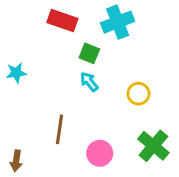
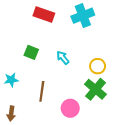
green square: (89, 53) -> (31, 52), moved
cyan star: (16, 73) -> (11, 80), moved
green cross: (153, 146) -> (95, 89), moved

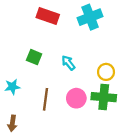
green cross: (95, 89) -> (104, 97), turned -35
pink circle: (70, 108) -> (76, 98), moved

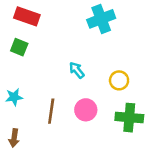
red rectangle: (48, 16) -> (27, 16), moved
green square: (34, 57) -> (19, 47), moved
green cross: (104, 97) -> (129, 118), moved

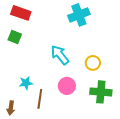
cyan arrow: (77, 70) -> (60, 55), size x1.5
cyan star: (14, 97) -> (26, 83), moved
brown line: (51, 111) -> (40, 99), moved

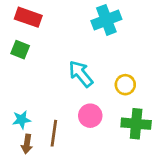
cyan star: (26, 83) -> (21, 120), moved
brown arrow: (11, 108) -> (27, 144), moved

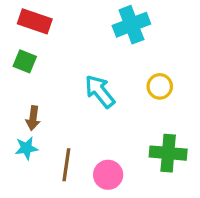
yellow circle: (125, 85) -> (160, 86), moved
pink circle: (90, 116) -> (108, 175), moved
brown arrow: (27, 144) -> (33, 118), moved

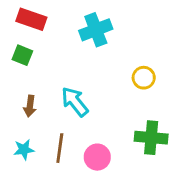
cyan cross: (131, 25) -> (96, 30), moved
cyan arrow: (100, 91) -> (75, 102), moved
cyan star: (26, 148) -> (24, 150), moved

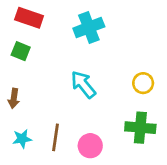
yellow circle: (144, 78) -> (143, 83), moved
cyan arrow: (75, 102) -> (83, 85), moved
brown arrow: (30, 106) -> (14, 98), moved

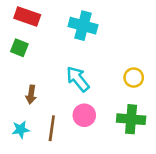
cyan cross: (89, 27) -> (83, 26), turned 36
brown arrow: (14, 98) -> (31, 94), moved
pink circle: (90, 146) -> (84, 115), moved

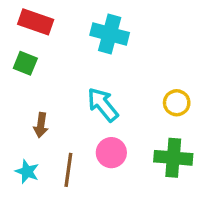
cyan star: (21, 130) -> (27, 172), turned 30

